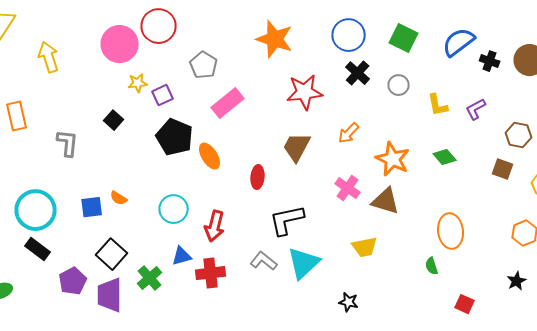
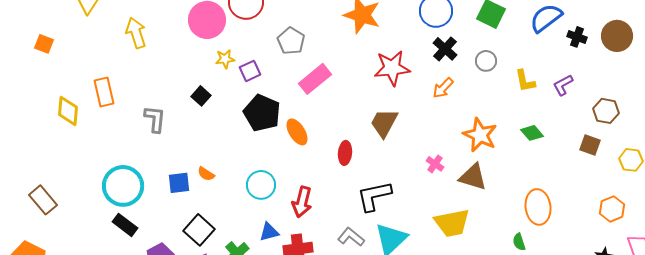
orange arrow: (349, 133) -> (443, 88), moved
pink cross: (348, 188) -> (435, 164), size x0.7
yellow trapezoid: (365, 247) -> (452, 223), size x1.4

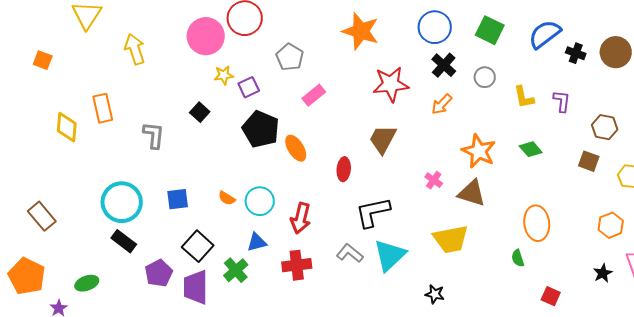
pink rectangle: (315, 79) -> (314, 95), size x0.7
purple L-shape: (563, 85) -> (562, 101), turned 125
orange semicircle: (206, 174) -> (227, 198), moved
blue triangle: (269, 232) -> (257, 242), moved

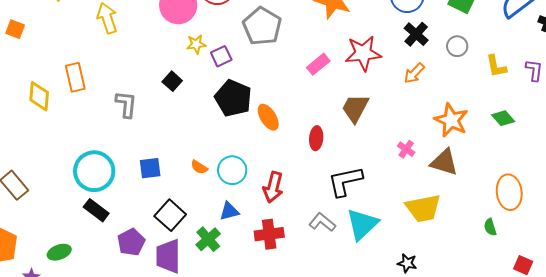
gray pentagon: (290, 57) -> (262, 26), size x1.4
pink rectangle: (314, 95) -> (318, 64), moved

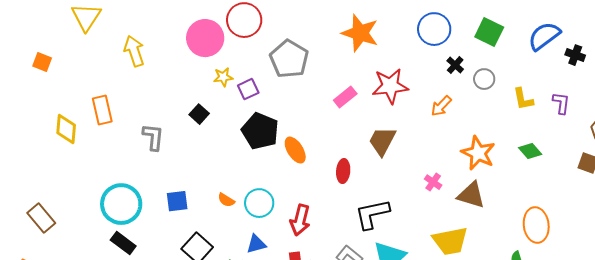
black cross: (416, 34) -> (455, 65), moved, size x0.7

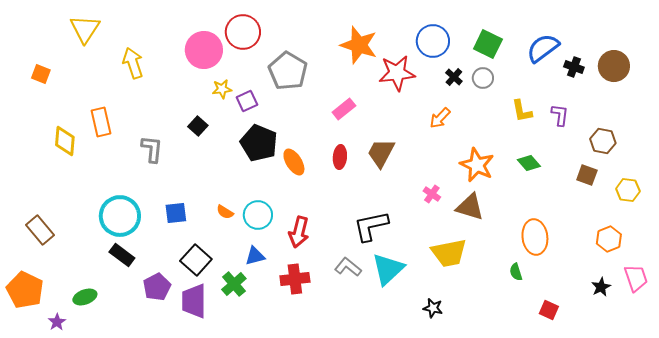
gray circle: (484, 79) -> (483, 78), moved
red star: (390, 86) -> (397, 73), moved
red ellipse: (343, 171) -> (340, 157), moved

